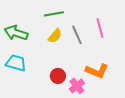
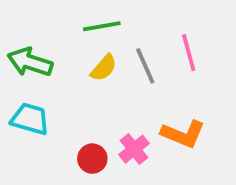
red circle: (58, 76) -> (92, 159), moved
pink cross: (77, 86) -> (134, 149), moved

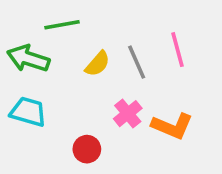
green line: (102, 26) -> (62, 25), moved
pink cross: (134, 149) -> (128, 114), moved

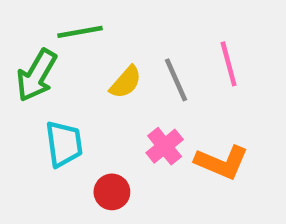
green arrow: (28, 58) -> (36, 75), turned -78
cyan trapezoid: (28, 112) -> (64, 144), moved, turned 66

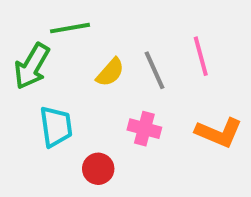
pink cross: (165, 146) -> (144, 129), turned -36
orange L-shape: (222, 162) -> (219, 133), moved

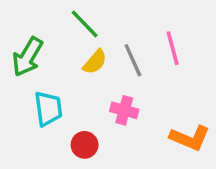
green line: (70, 28) -> (85, 24), moved, turned 56
orange L-shape: (219, 133) -> (190, 138), moved

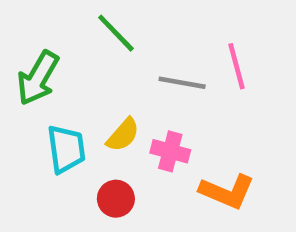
gray line: (133, 60) -> (182, 83), turned -56
yellow semicircle: (95, 62) -> (123, 135), moved
orange L-shape: (190, 138) -> (227, 192), moved

